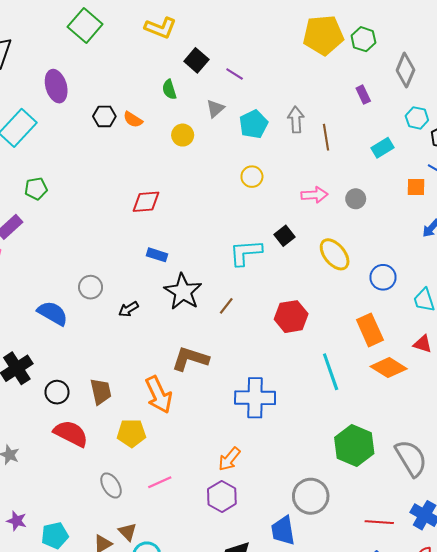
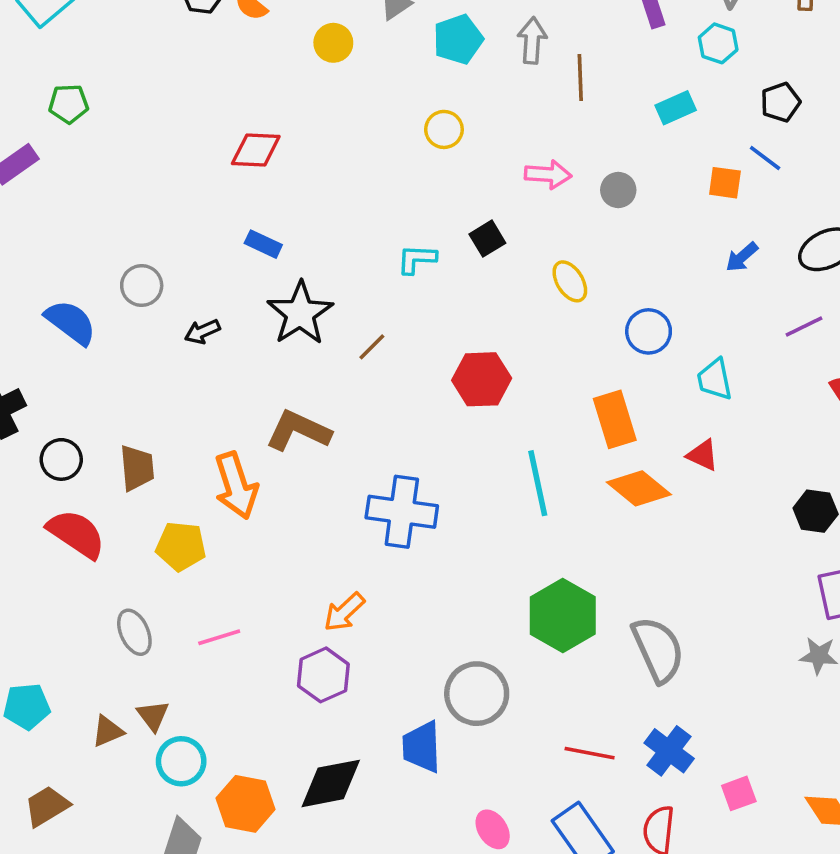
cyan hexagon: (417, 118) -> (718, 43), moved
cyan L-shape: (246, 253) -> (417, 259), size x0.7
yellow ellipse: (335, 254) -> (570, 281), size x0.7

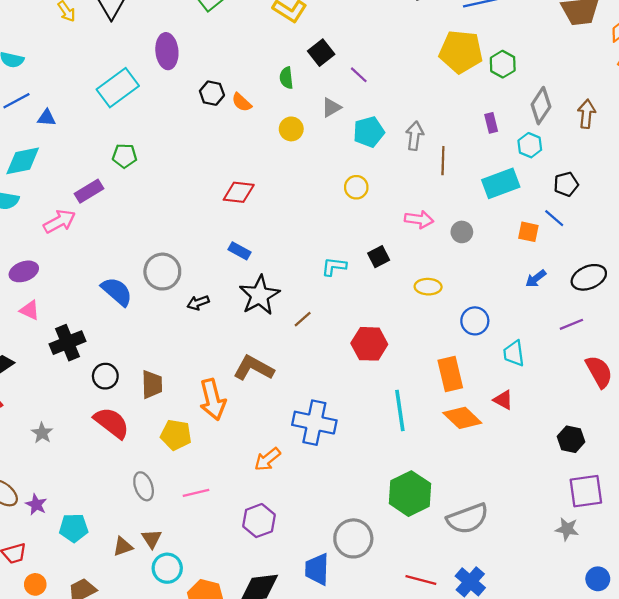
cyan rectangle: (676, 108) -> (501, 183), size x1.5
yellow ellipse: (570, 281) -> (428, 287), turned -60
gray circle: (142, 285) -> (162, 272), size x1.4
orange arrow: (344, 612) -> (267, 459), moved
gray semicircle: (658, 649) -> (468, 519), turned 90

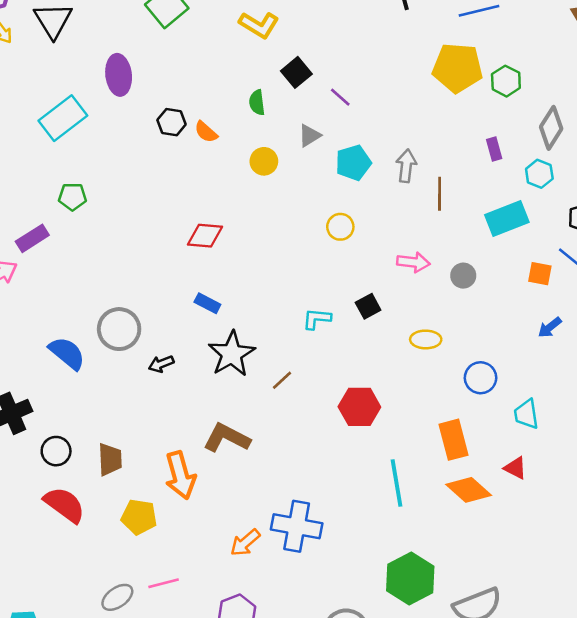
blue cross: (314, 423) -> (297, 526), moved
gray ellipse: (144, 486) -> (117, 597), moved, turned 76

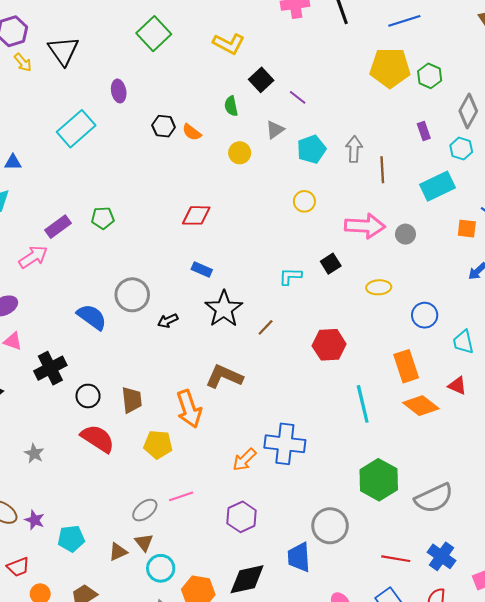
purple ellipse: (119, 75) -> (119, 91), size x0.7
green pentagon: (72, 197) -> (103, 218), moved
pink arrow: (413, 262) -> (365, 226), size x1.5

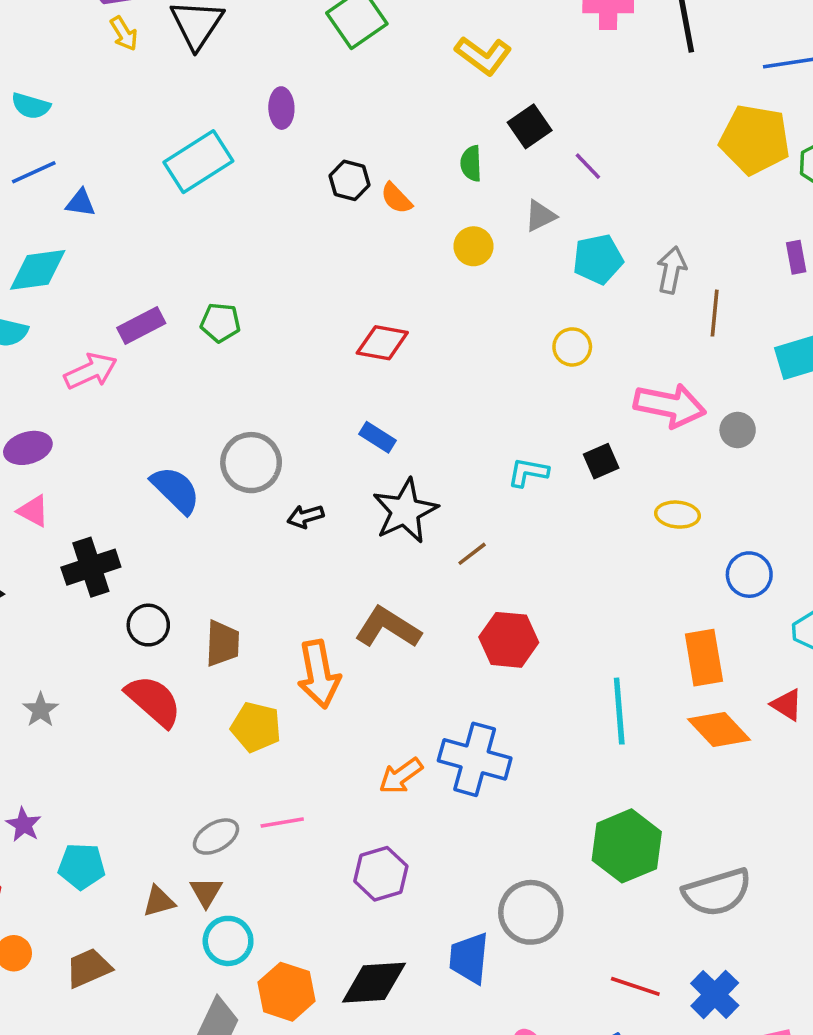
red hexagon: (329, 345) -> (509, 640), moved

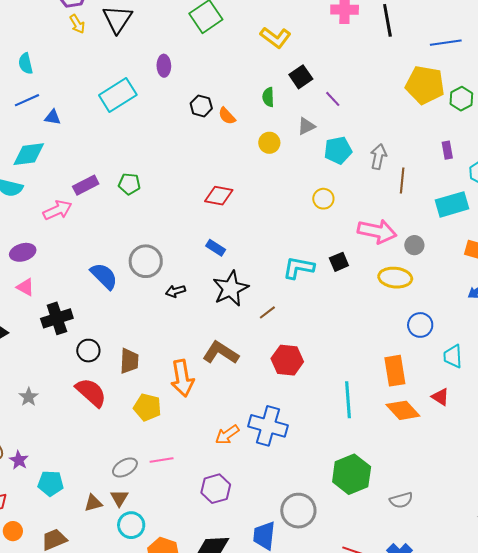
cyan semicircle: (31, 106) -> (26, 64), turned 60
cyan L-shape: (528, 472) -> (299, 268), size x1.4
yellow ellipse: (678, 515) -> (395, 278), moved, size x1.4
gray semicircle: (717, 892) -> (401, 500), size x0.6

